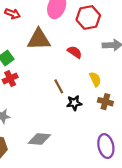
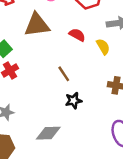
yellow semicircle: (95, 79) -> (103, 47), moved
black star: (74, 103) -> (73, 101), moved

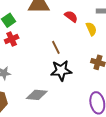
black star: (73, 101) -> (61, 71), size x1.5

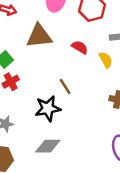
black star: (61, 71) -> (48, 108), moved

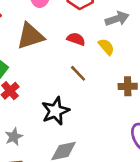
brown line: (65, 86) -> (78, 73), moved

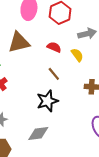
black star: (55, 111) -> (47, 101), moved

